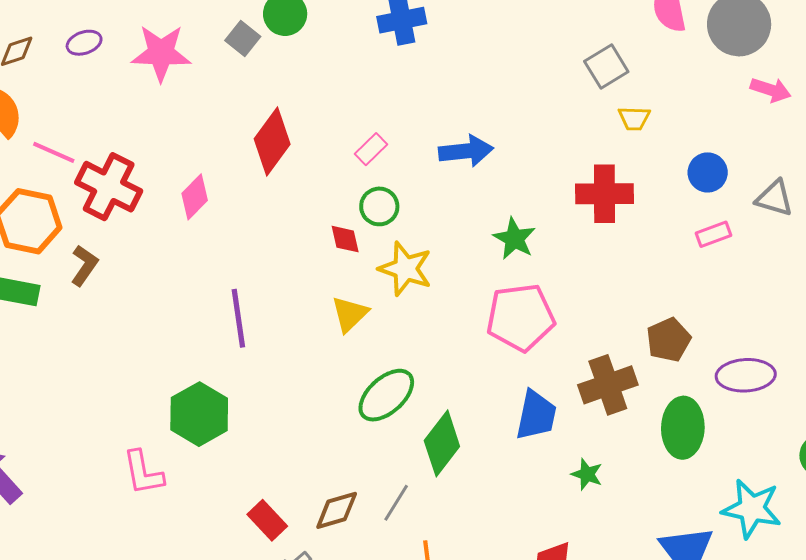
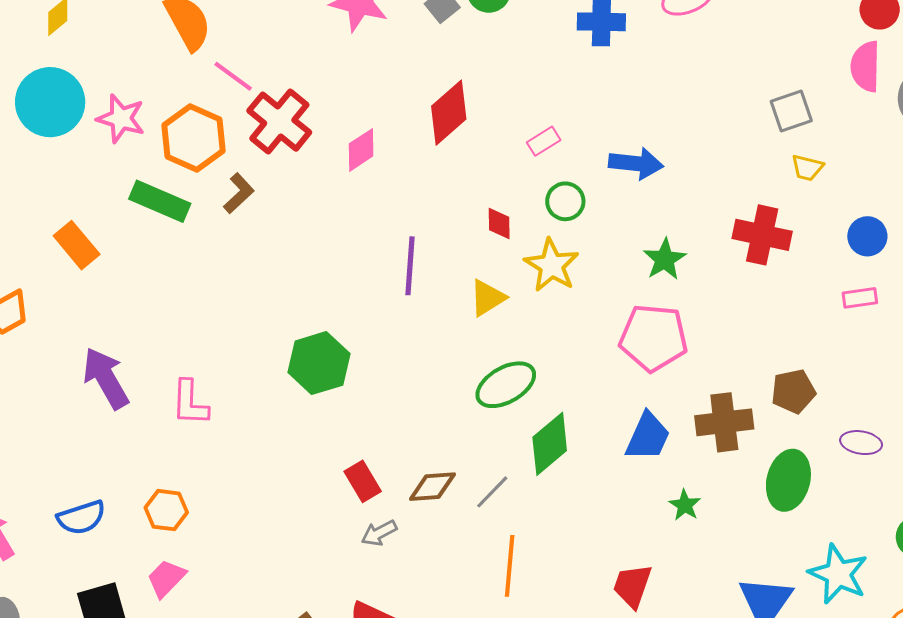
green circle: (379, 206) -> (565, 201), moved
purple line: (238, 318) -> (410, 266), moved
purple ellipse: (746, 375) -> (861, 443), size x0.7
pink L-shape: (143, 473) -> (190, 403), moved

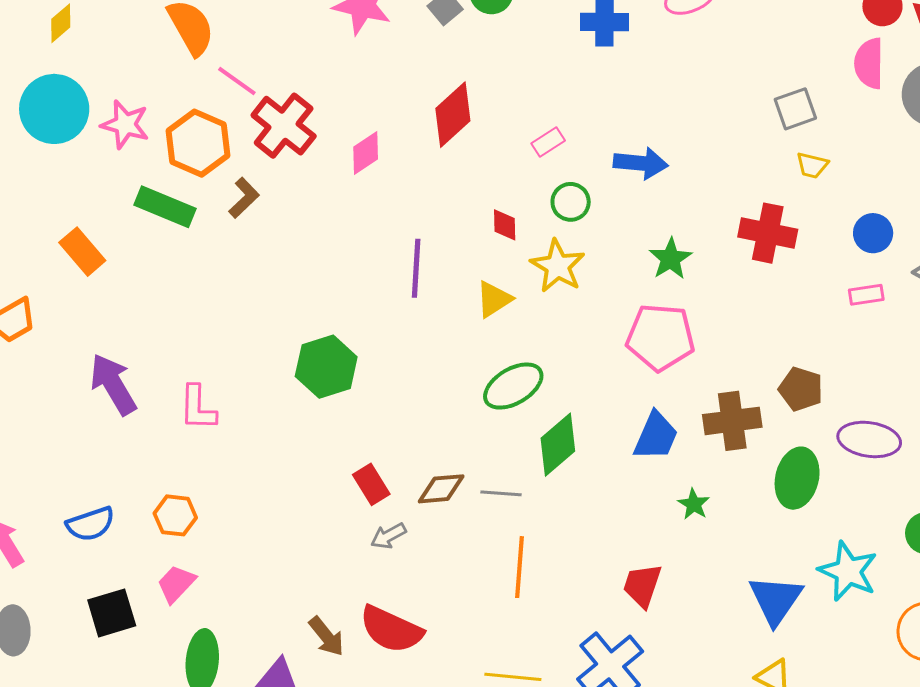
brown pentagon: (793, 391) -> (801, 389), turned 30
purple ellipse: (861, 443) -> (869, 439), size x1.5
gray line: (492, 492) -> (501, 493), turned 51

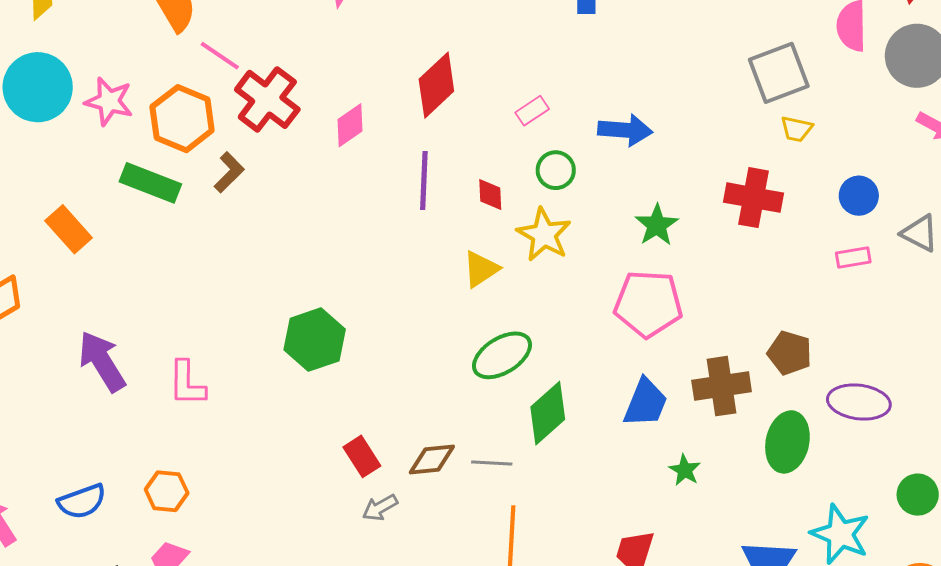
gray square: (795, 109) -> (779, 73), size x1.4
purple line: (416, 268) -> (424, 181), moved

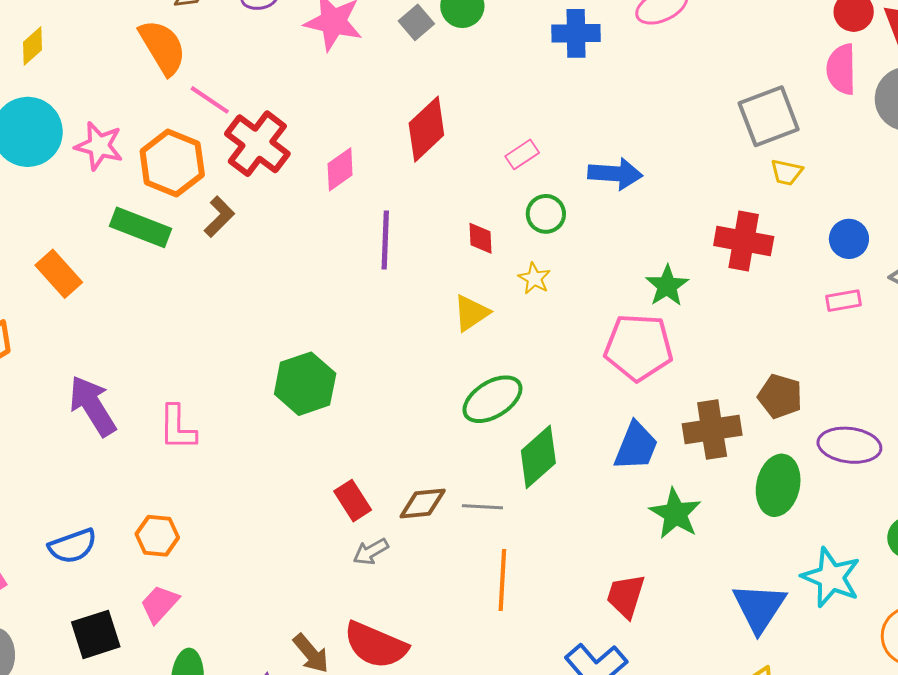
purple line: (424, 181) -> (385, 240), moved
green star: (657, 225) -> (667, 286), moved
yellow star: (544, 235) -> (534, 278), size x0.6
green star: (685, 470) -> (675, 514), size x1.6

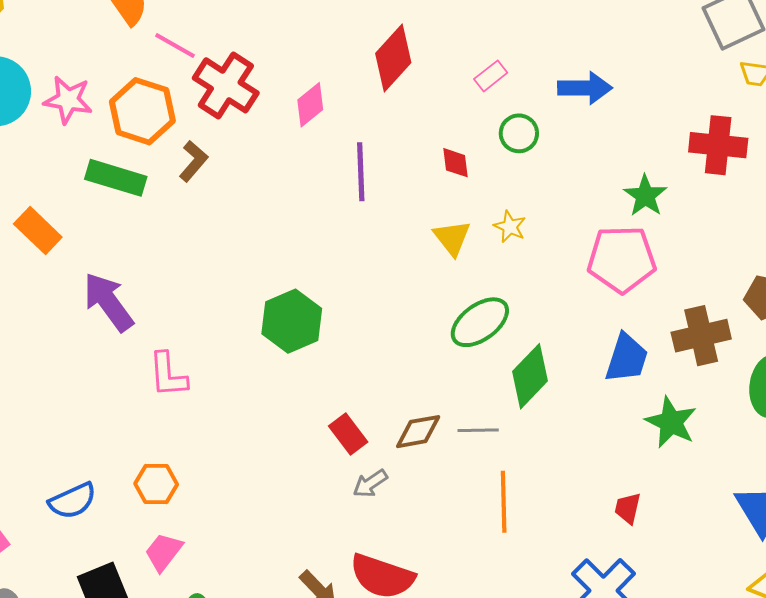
yellow star: (534, 278) -> (510, 227), moved
yellow triangle: (471, 313) -> (452, 238), turned -30
purple arrow: (92, 406) -> (108, 302), moved
red trapezoid: (626, 596) -> (628, 508), size x0.7

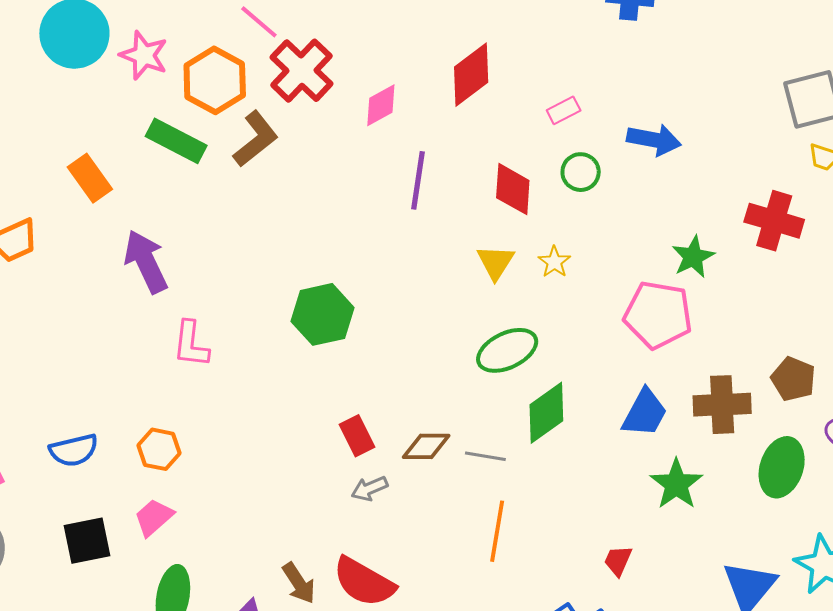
brown L-shape: (193, 161) -> (256, 139), size x1.4
red diamond: (456, 163) -> (513, 189), size x1.6

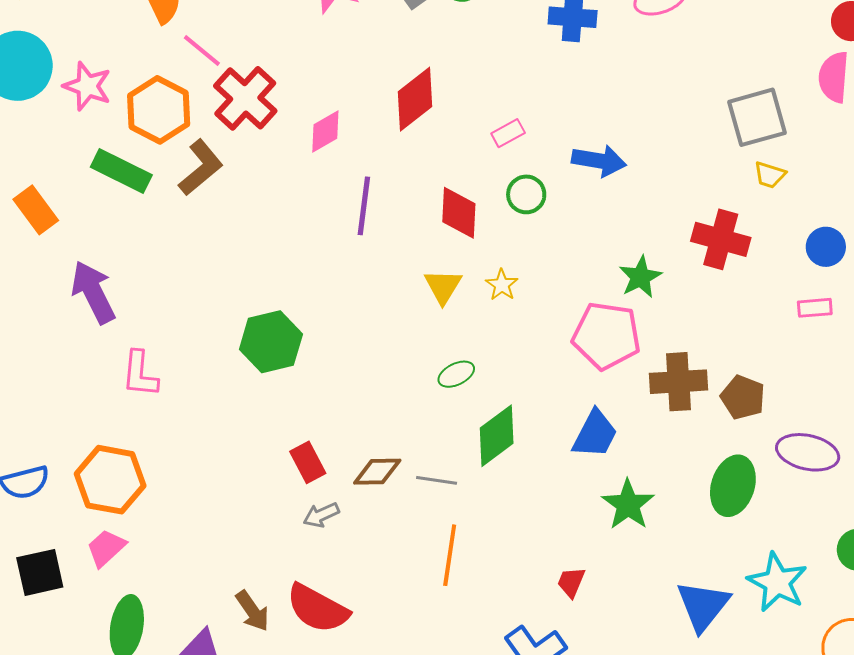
green ellipse: (507, 350) -> (456, 374), size x0.6
brown cross: (722, 405) -> (679, 382), moved
orange hexagon: (159, 449) -> (110, 480), size x1.6

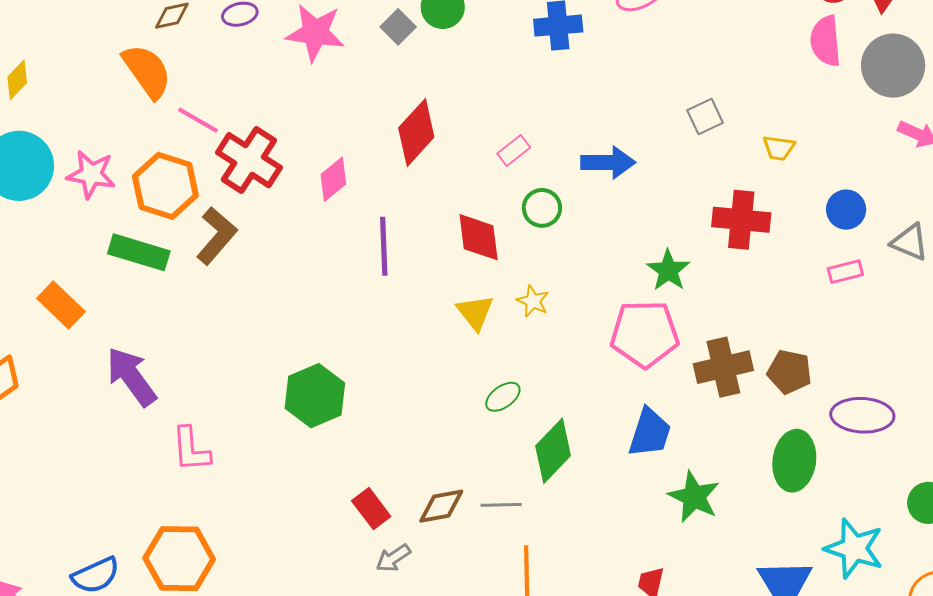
gray square: (757, 117) -> (705, 116), moved, size x0.6

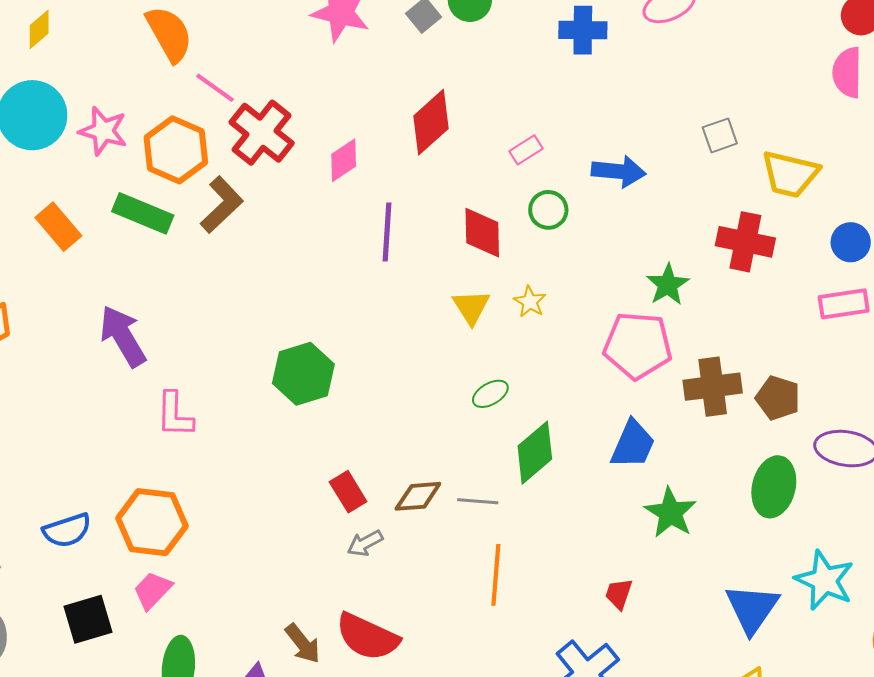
yellow trapezoid: (779, 148) -> (790, 174), size x1.8
pink rectangle: (845, 272) -> (844, 304), size x1.4
orange rectangle: (61, 305) -> (58, 227), moved

